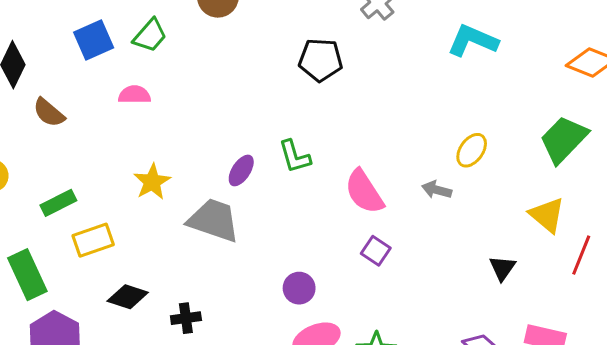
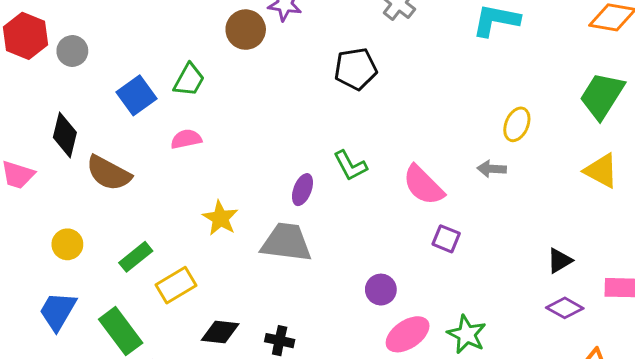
brown semicircle: (49, 113) -> (109, 173), size x1.4
black triangle: (502, 268) -> (560, 261), moved, turned 36
black cross: (186, 318) -> (280, 341), turned 32

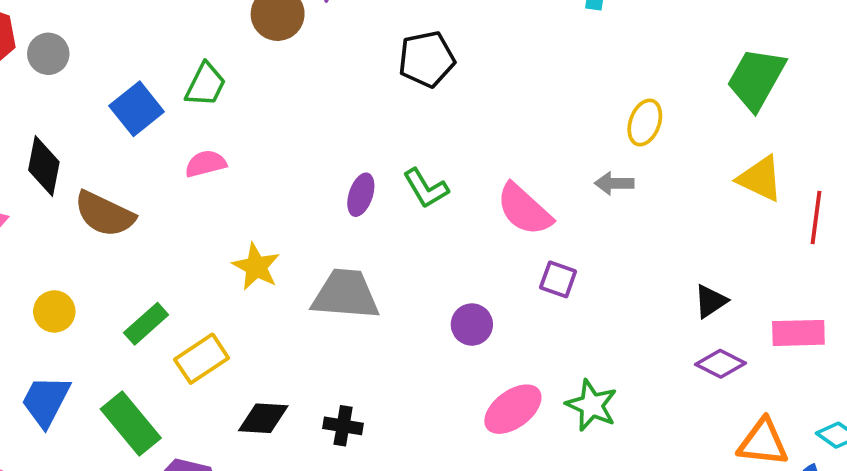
purple ellipse: (302, 190) -> (361, 195), moved
purple circle: (381, 290) -> (472, 325), moved

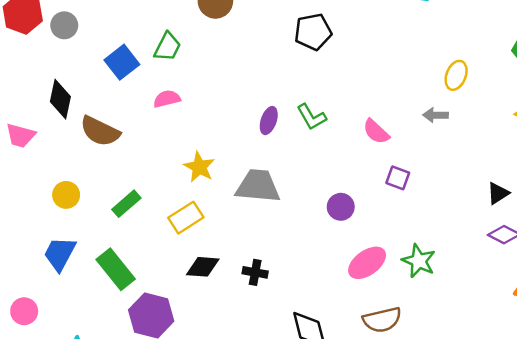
pink semicircle: (524, 210) -> (376, 132), size x0.7
yellow rectangle: (202, 359) -> (186, 218), moved

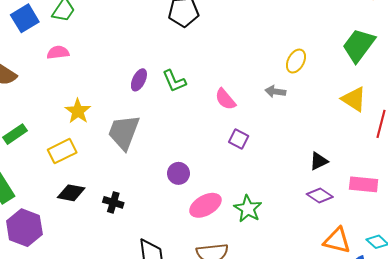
gray trapezoid: (258, 186) -> (124, 132), turned -81
purple circle: (341, 207) -> (178, 173), moved

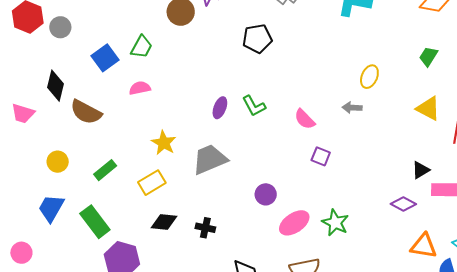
green trapezoid: (359, 45) -> (428, 56), size x0.6
gray trapezoid: (124, 132) -> (210, 159), turned 51
black triangle: (319, 161) -> (421, 170), moved

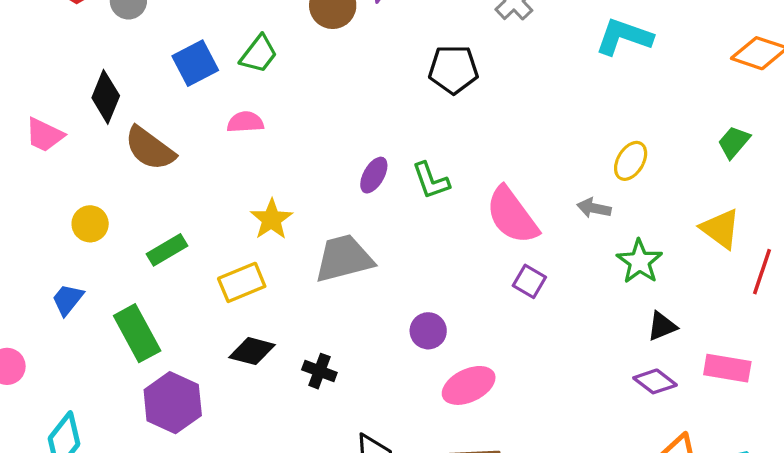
pink semicircle: (305, 119) -> (512, 215), size x1.6
black triangle: (421, 170) -> (662, 326), moved
blue trapezoid: (51, 208) -> (68, 299), size x0.7
green star: (335, 223) -> (639, 262), moved

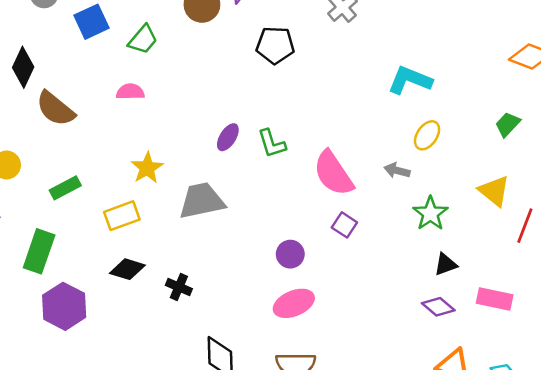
cyan L-shape: (624, 37) -> (410, 80), moved
blue square: (195, 63) -> (91, 22), moved
black pentagon: (453, 69) -> (275, 45), moved
purple circle: (428, 331) -> (290, 254), moved
green rectangle: (137, 333) -> (39, 251), turned 45

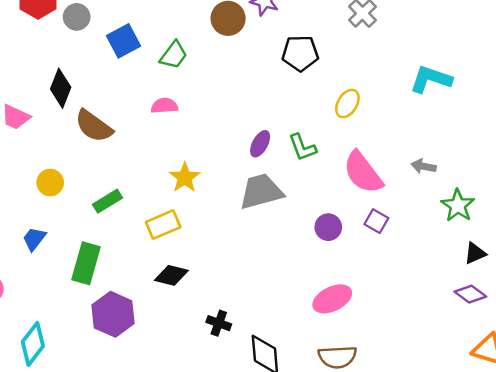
yellow ellipse: (427, 135) -> (347, 104), moved
gray trapezoid: (202, 201) -> (261, 191), moved
purple circle: (290, 254) -> (328, 227), moved
black cross: (179, 287) -> (219, 323), moved

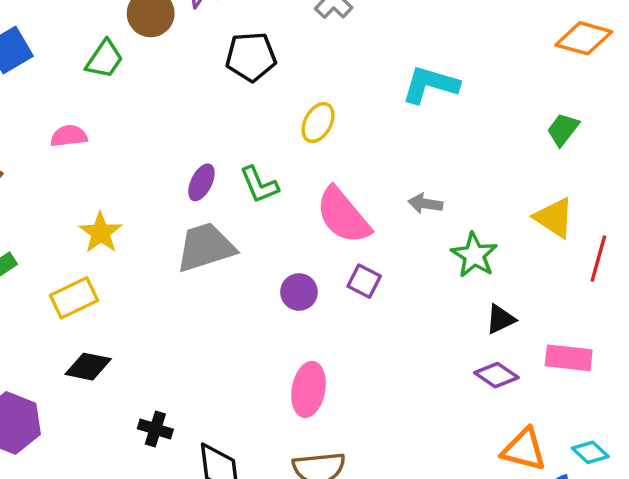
green trapezoid: (174, 55) -> (104, 59), moved
pink ellipse: (332, 299) -> (309, 389), turned -51

